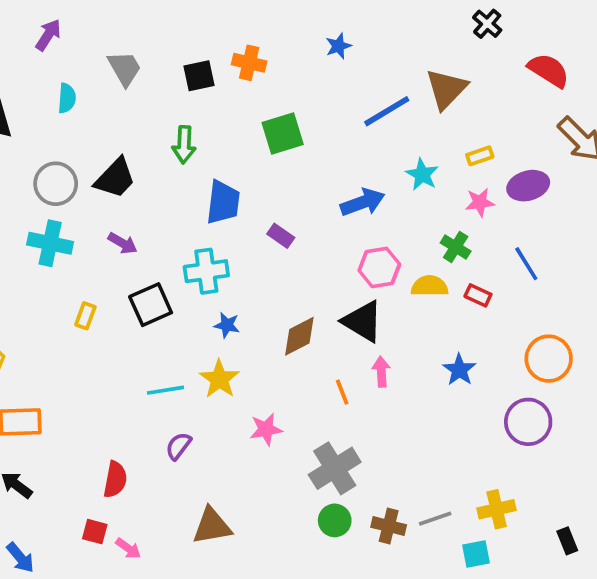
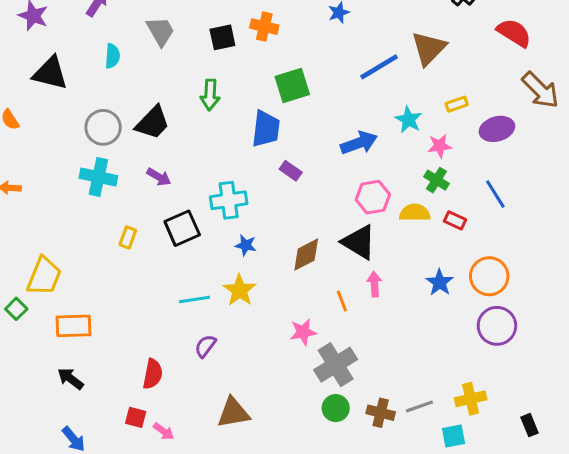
blue trapezoid: (223, 202) -> (266, 129), moved
pink star: (480, 202) -> (440, 146), moved
orange circle: (549, 359) -> (489, 276), moved
pink star: (266, 429) -> (303, 332), moved

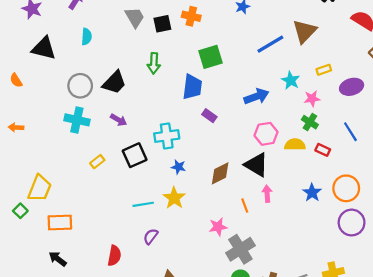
gray trapezoid: (160, 31) -> (135, 17), moved
yellow rectangle: (128, 237) -> (97, 162), turned 32

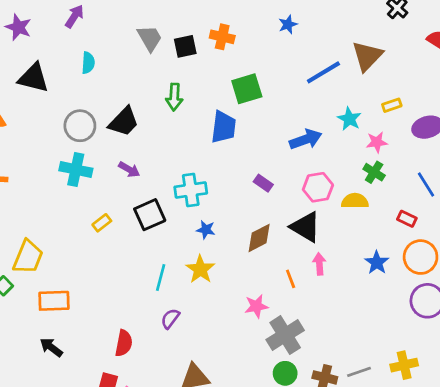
purple rectangle: (209, 116) -> (263, 183), moved
red rectangle: (323, 150) -> (407, 219), moved
cyan line: (143, 204) -> (161, 278), turned -66

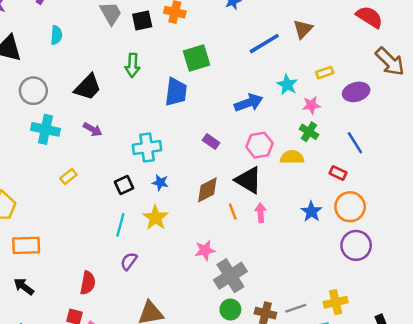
brown triangle: (367, 56) -> (303, 29), size x0.7
gray circle: (80, 126) -> (33, 91), moved
black square: (150, 215) -> (124, 185), moved, size x0.7
orange line: (291, 279) -> (233, 212), moved

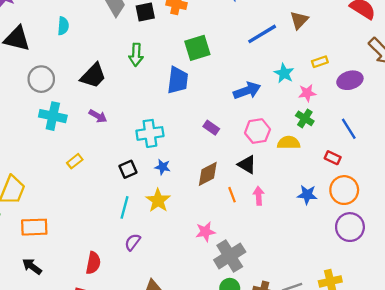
black triangle: (249, 180) -> (247, 165), size x0.7
blue star: (311, 212) -> (307, 195), turned -30

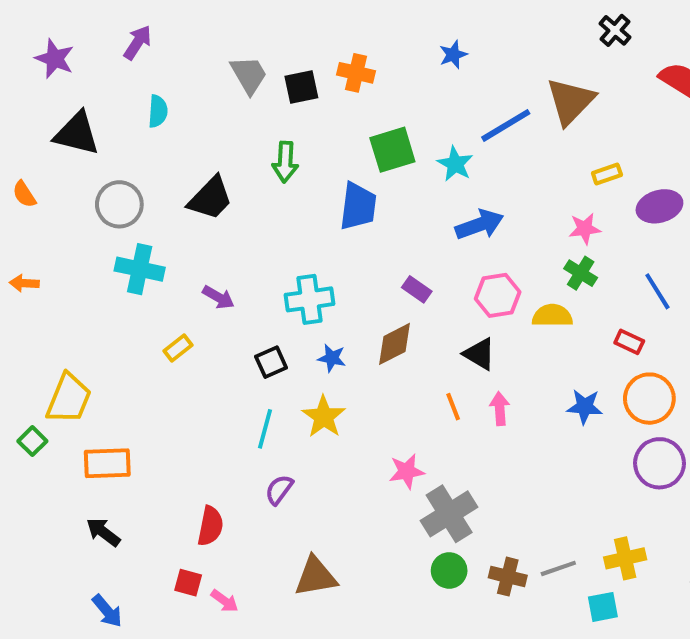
brown triangle: (299, 20) -> (570, 101), size x1.5
cyan star: (284, 73) -> (455, 164), moved
purple arrow: (98, 116) -> (218, 297), moved
brown diamond: (208, 174) -> (394, 344), moved

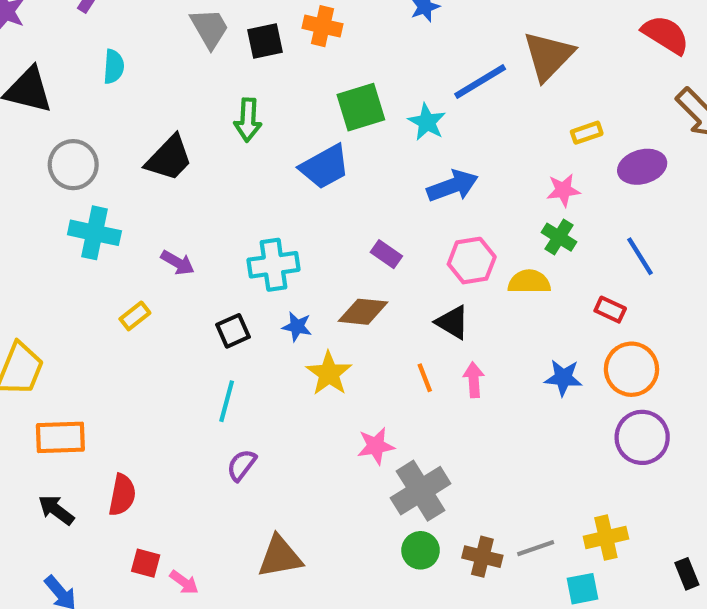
blue trapezoid: (358, 206) -> (325, 167), turned 54
brown diamond: (394, 344) -> (363, 312), turned 33
yellow star: (324, 417) -> (329, 373), moved
red semicircle: (210, 526) -> (122, 495), moved

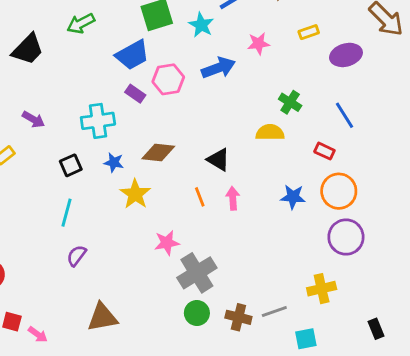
green arrow: (248, 120) -> (81, 23), turned 60
pink star: (563, 190) -> (259, 44), moved
purple rectangle: (386, 254) -> (135, 94), moved
pink hexagon: (472, 261) -> (168, 79), moved
yellow cross: (606, 538) -> (322, 289), moved

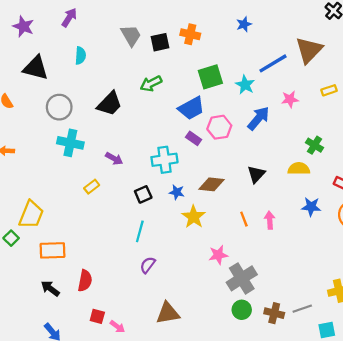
blue arrow: (218, 68) -> (259, 118), turned -30
black triangle: (218, 160) -> (256, 174), moved, turned 42
blue star: (293, 197) -> (311, 207), moved

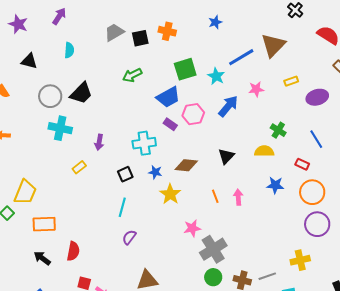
gray trapezoid: (131, 35) -> (114, 32), turned -90
black triangle: (36, 68) -> (29, 61), size x0.7
black trapezoid: (110, 104) -> (81, 93), moved
purple arrow: (114, 159) -> (99, 142), turned 70

